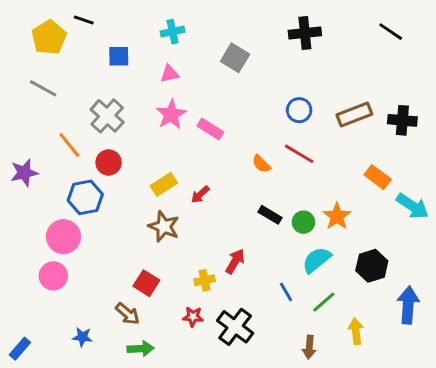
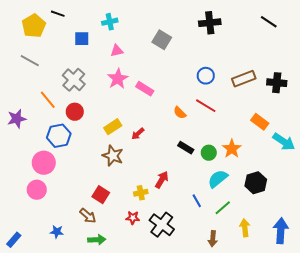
cyan cross: (173, 32) -> (110, 22), moved
blue arrow: (408, 305) -> (281, 231), moved

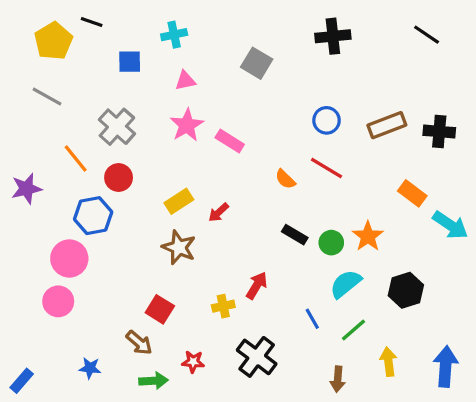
red star: (133, 218) -> (193, 362), moved

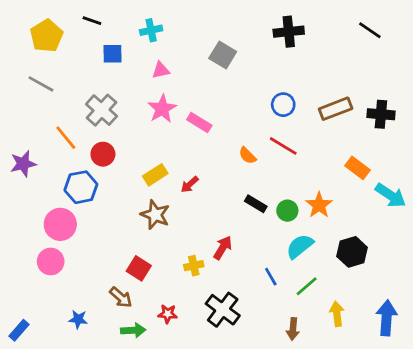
black line: (92, 22) -> (92, 21), moved

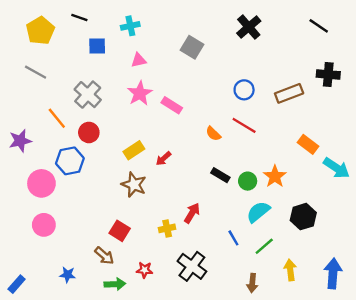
black cross: (289, 32) -> (249, 27), turned -35
black cross: (381, 114) -> (328, 74), moved
pink circle: (60, 224) -> (41, 183), moved

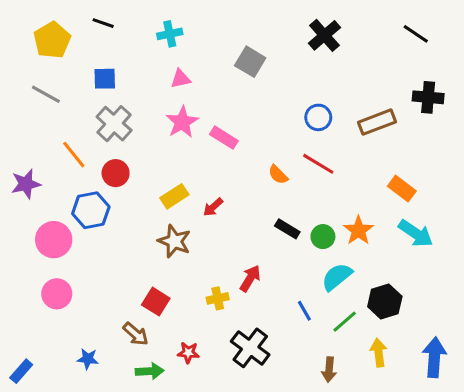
blue square: (97, 46) -> (105, 79), moved
cyan arrow: (336, 168) -> (416, 233), moved
black hexagon: (303, 217) -> (385, 302), moved

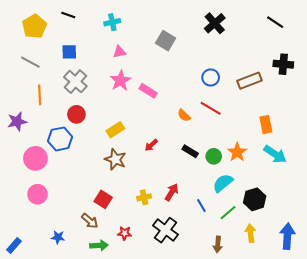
orange line: (74, 155) -> (40, 95), moved, turned 36
orange rectangle: (402, 189) -> (266, 125), turned 42
red arrow: (213, 207) -> (151, 145), moved
red arrow: (250, 278) -> (172, 192), moved

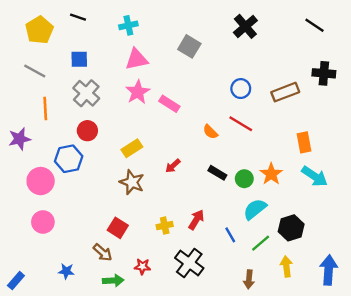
pink triangle: (119, 52) -> (137, 59), size x1.5

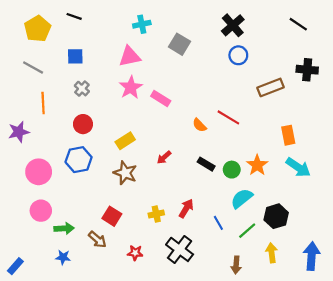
cyan cross: (128, 25) -> (142, 24), moved
blue circle: (241, 89) -> (238, 55), moved
gray cross: (86, 93) -> (82, 89), size x0.6
blue hexagon: (69, 159) -> (79, 160), moved
green arrow: (113, 281) -> (64, 228), moved

